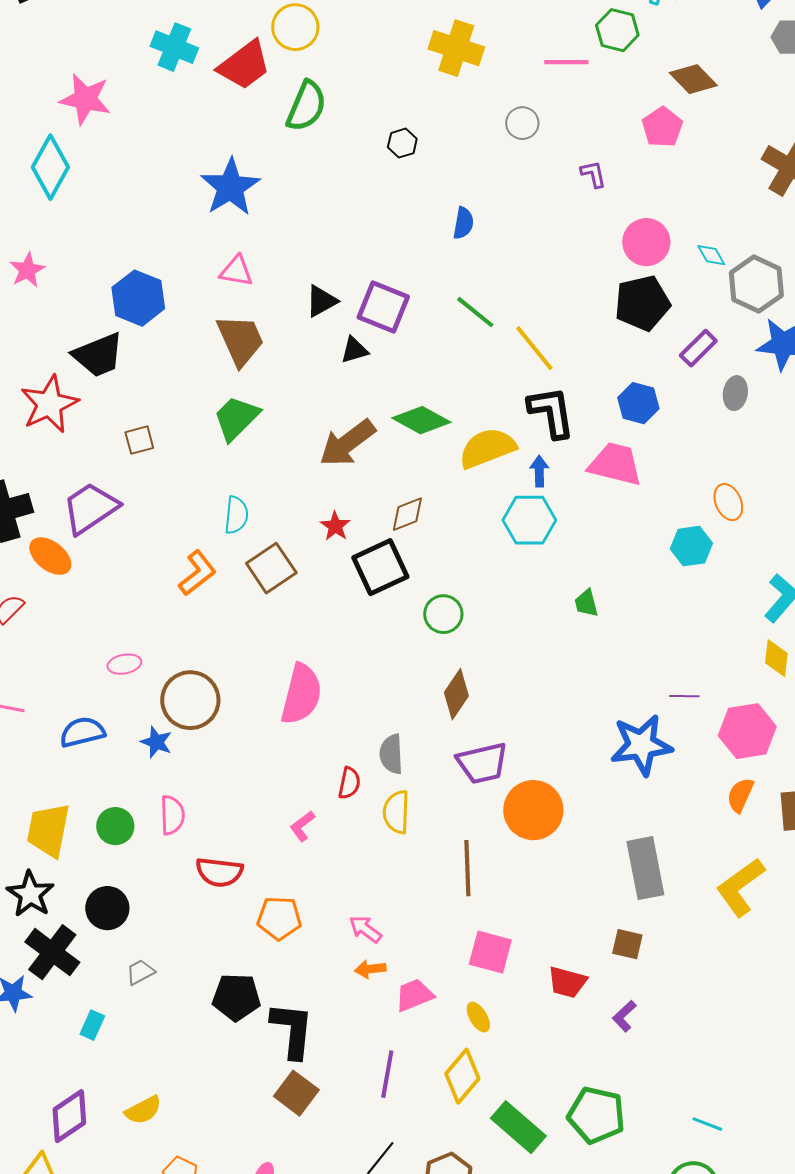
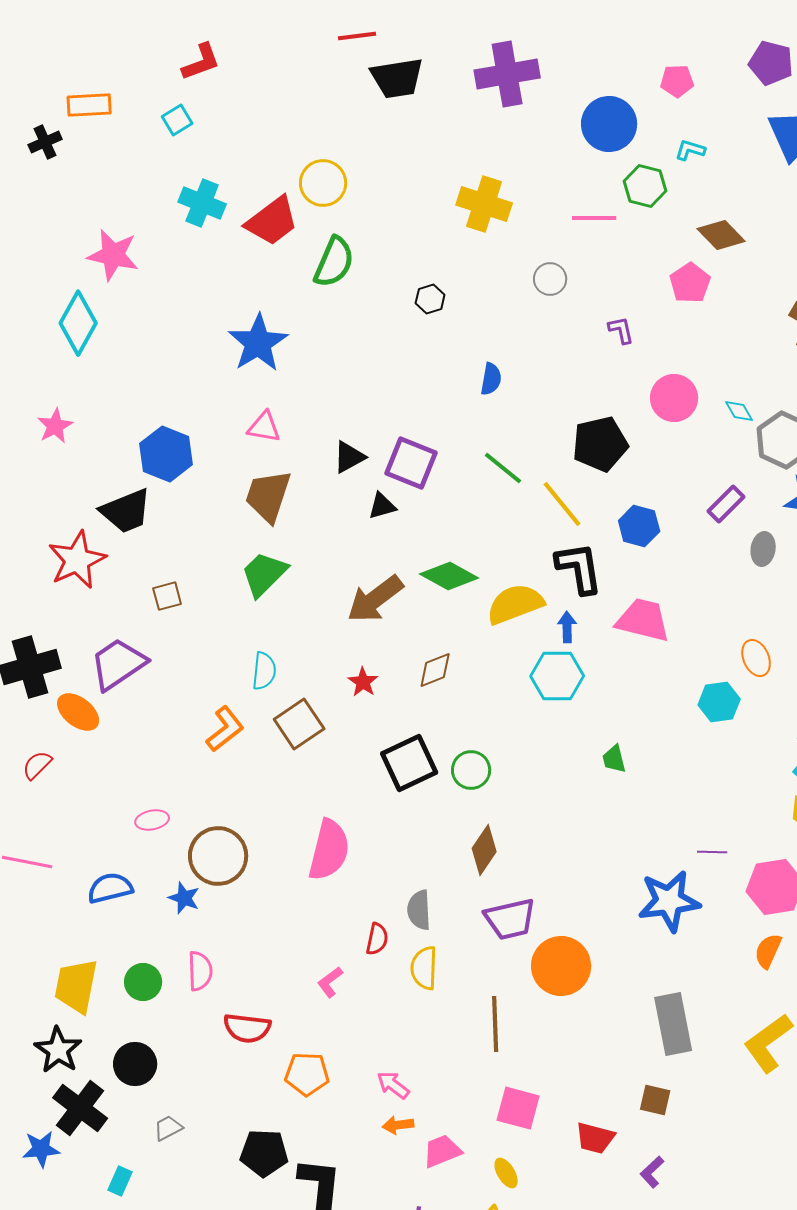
black pentagon: (642, 303) -> (600, 444), moved
brown trapezoid: (240, 340) -> (268, 496), turned -138
blue hexagon: (638, 403) -> (639, 526), moved
black square: (380, 567) -> (409, 763), moved

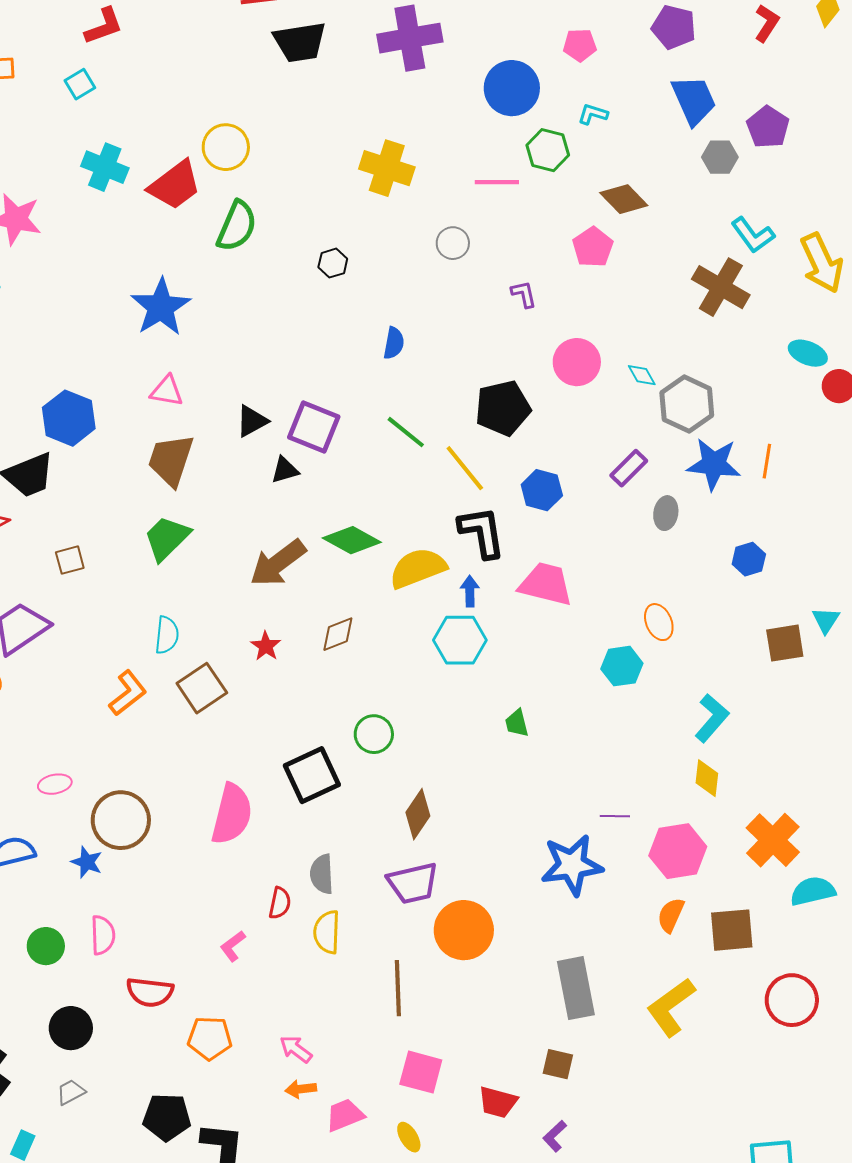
black square: (409, 763) -> (312, 775), moved
brown diamond: (484, 850) -> (418, 814), moved
black circle: (135, 1064) -> (71, 1028), moved

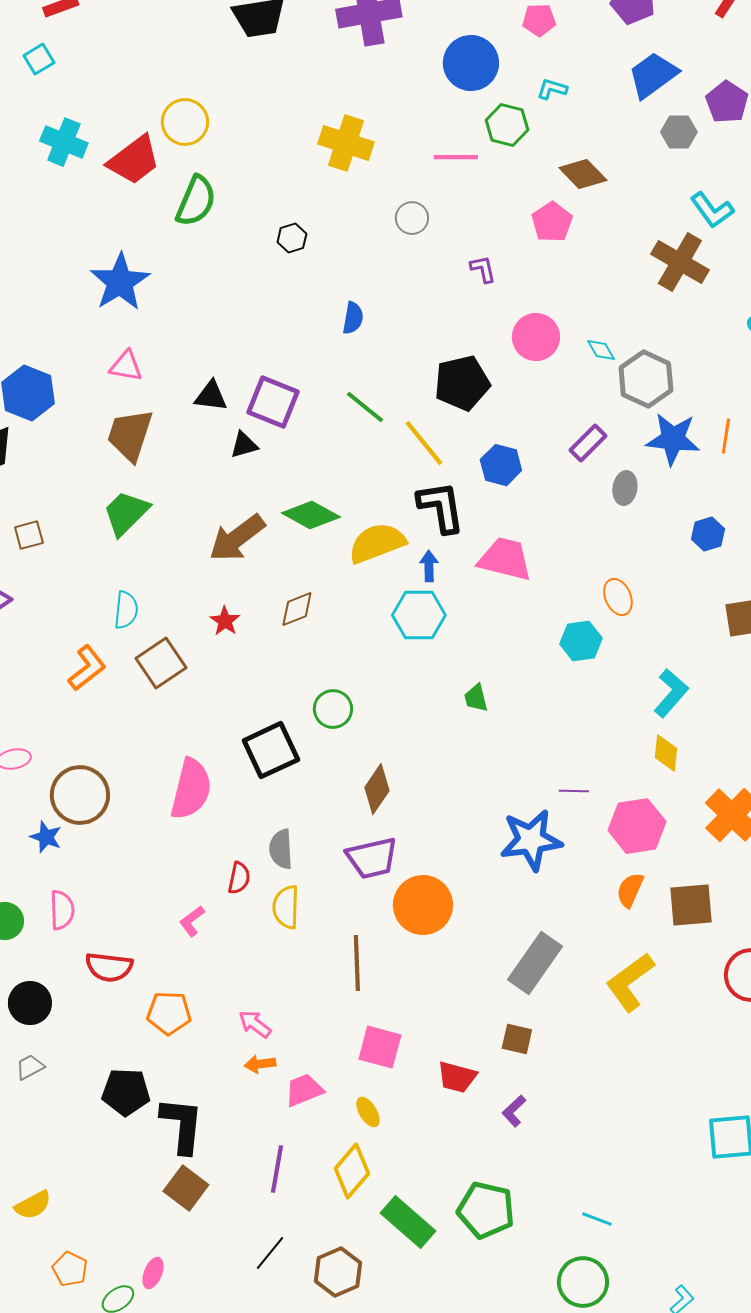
blue trapezoid: (694, 100) -> (653, 75), turned -102
black triangle: (252, 421) -> (211, 396), turned 36
gray rectangle: (576, 988) -> (535, 963), turned 46

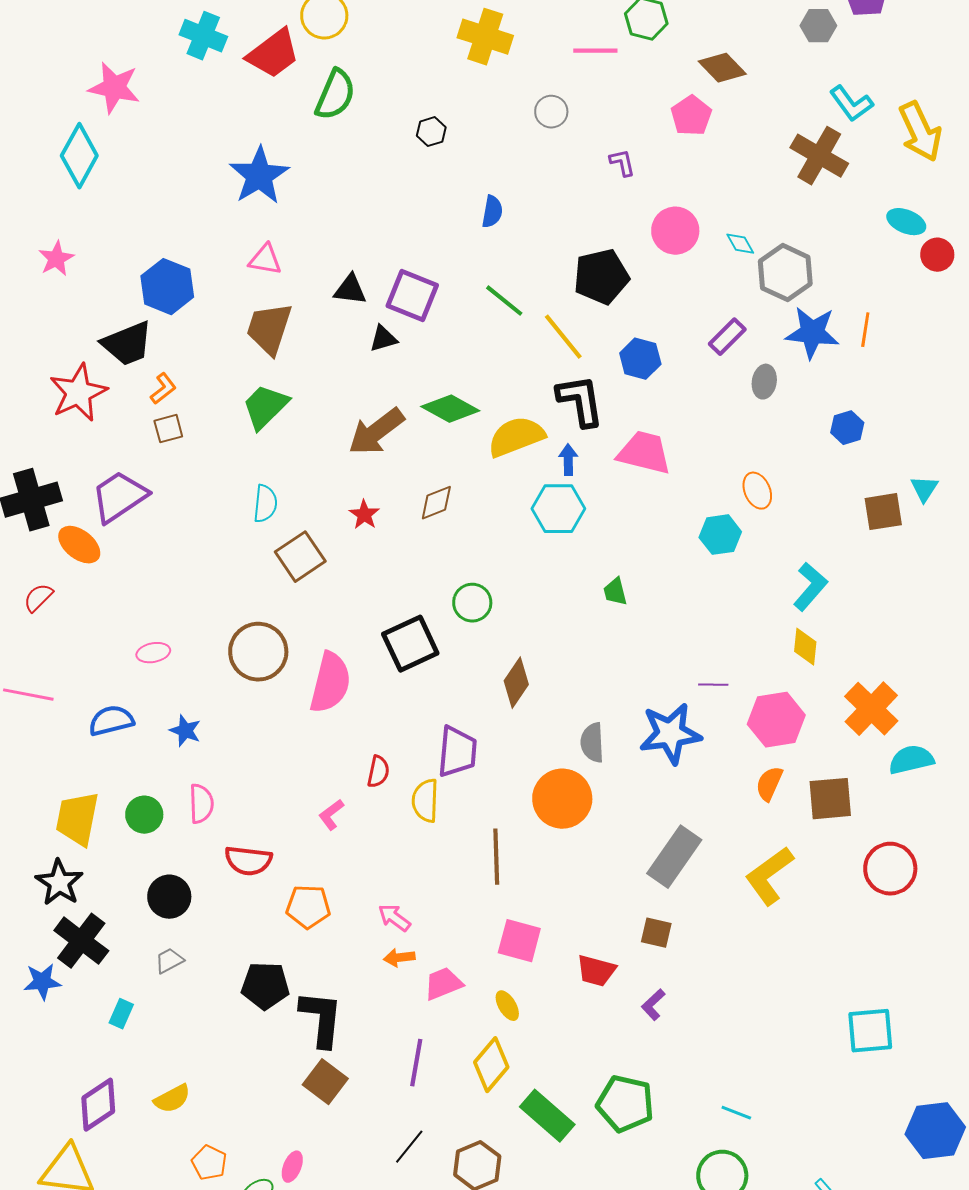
orange L-shape: (87, 668) -> (163, 389), moved, size x0.7
brown circle: (80, 795) -> (258, 652), moved
gray semicircle: (281, 849) -> (592, 743), moved
purple trapezoid: (372, 858) -> (457, 752), moved, turned -72

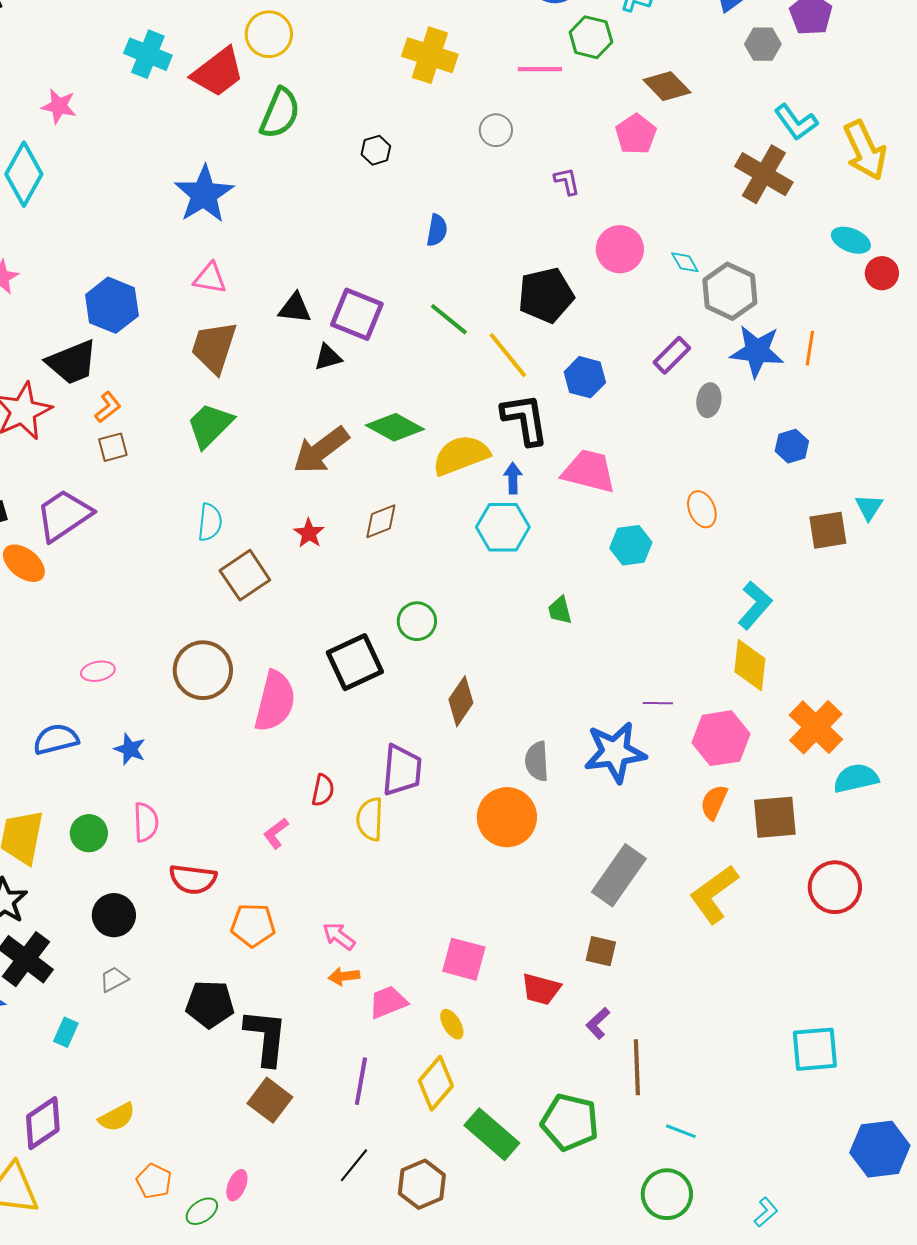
pink star: (114, 88) -> (59, 106), size x0.7
cyan hexagon: (720, 535) -> (631, 545), moved
yellow diamond: (805, 647) -> (750, 665), size x1.4
brown line: (496, 857) -> (637, 1067), moved

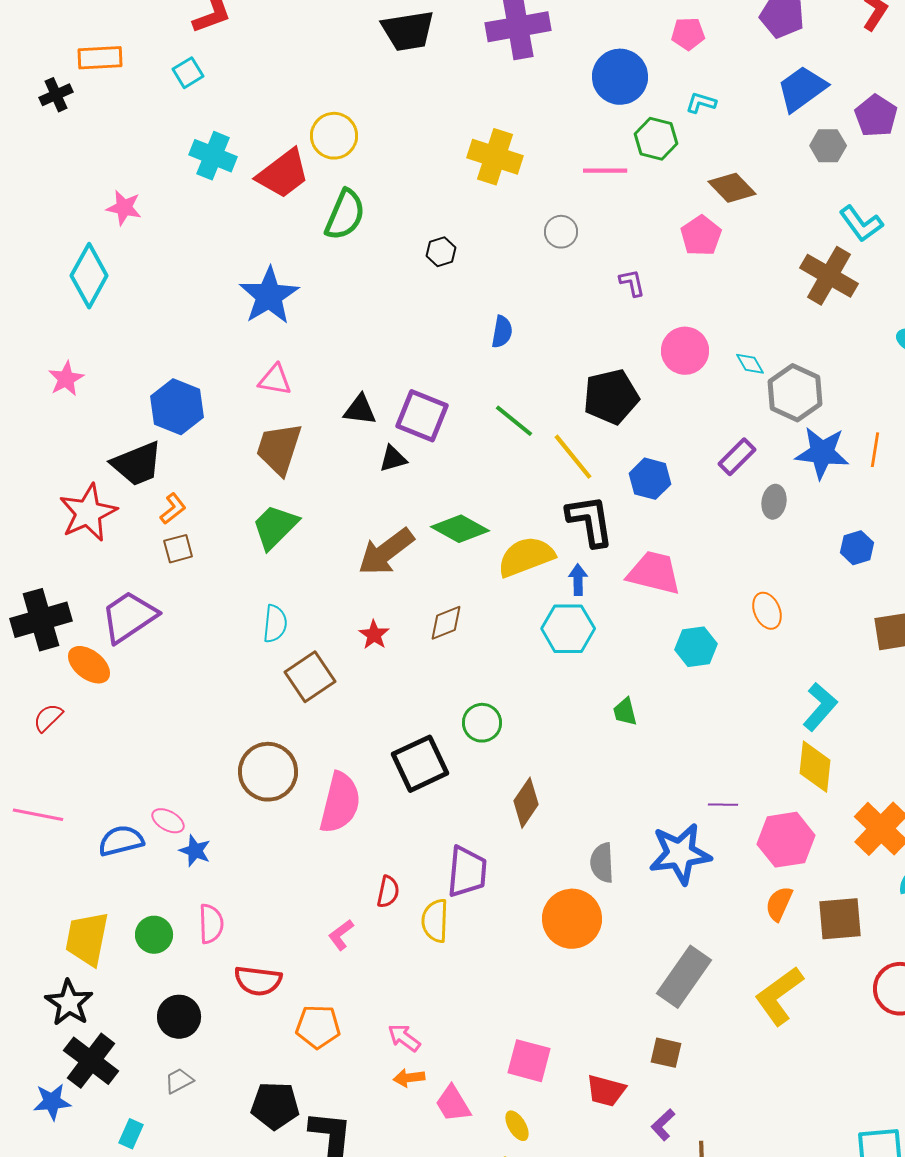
pink ellipse: (98, 671) -> (168, 821), moved, turned 40
pink trapezoid: (388, 1002) -> (453, 1104), turned -99

